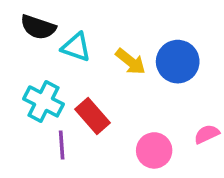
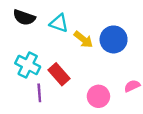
cyan triangle: (76, 47) -> (59, 23), moved

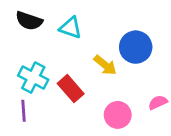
yellow arrow: (83, 39) -> (105, 65), moved
purple line: (39, 93) -> (24, 111), moved

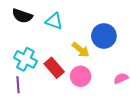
pink circle: (118, 115) -> (81, 76), moved

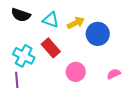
yellow arrow: (81, 50) -> (76, 23), moved, turned -66
red rectangle: (54, 68) -> (51, 48), moved

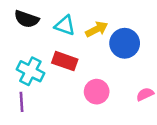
red rectangle: (51, 48) -> (65, 61), turned -30

